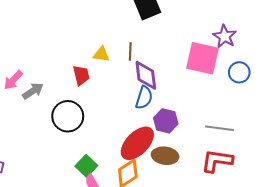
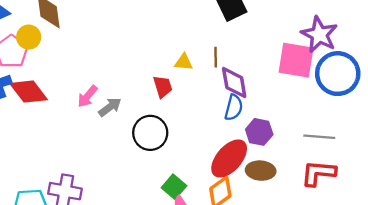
purple star: (225, 36) -> (319, 35), size x1.4
blue circle: (239, 72) -> (338, 74), size x1.8

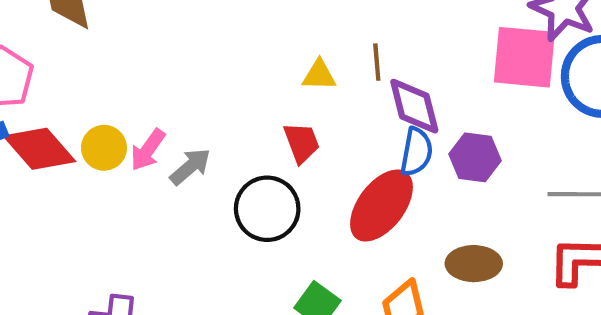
yellow circle: (29, 37) -> (104, 148), moved
red trapezoid: (163, 87) -> (302, 143), moved
purple hexagon: (259, 132) -> (475, 157), moved
red ellipse: (229, 159) -> (381, 205), moved

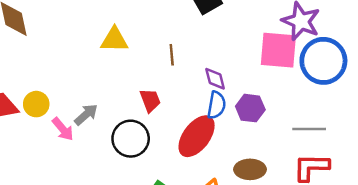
brown line: (377, 62) -> (172, 55), moved
yellow triangle: (319, 75) -> (114, 40), moved, size x1.4
purple diamond: (414, 106) -> (215, 79), size x0.7
pink arrow: (148, 150) -> (63, 129), moved, turned -75

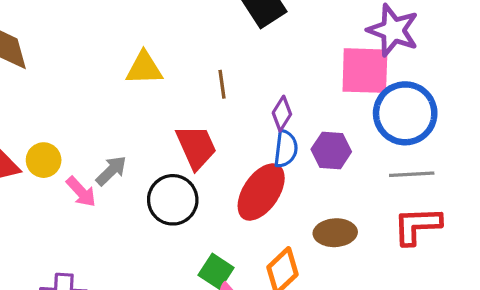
blue circle: (323, 61) -> (405, 113), moved
purple diamond: (215, 79) -> (282, 114), turned 50
red trapezoid: (150, 100) -> (196, 147), size x1.4

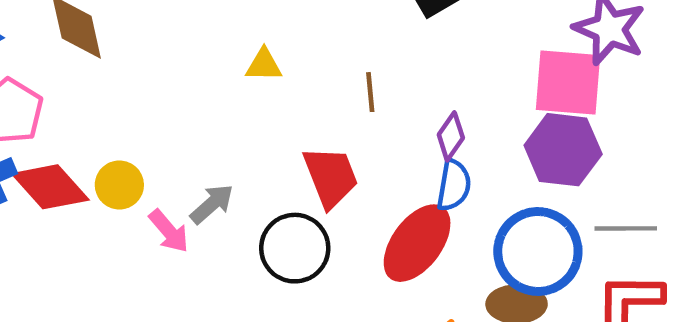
yellow triangle: (144, 68) -> (264, 65), size x0.7
blue circle: (405, 113) -> (538, 252), moved
purple hexagon: (331, 150) -> (563, 150), moved, size x1.4

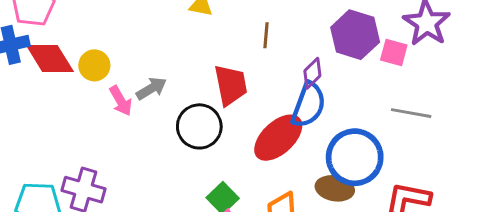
pink square: (568, 83) -> (394, 53), size x0.6
purple hexagon: (563, 150) -> (355, 35), moved
blue semicircle: (454, 185) -> (309, 105), size x1.4
gray line: (626, 228) -> (411, 113), moved

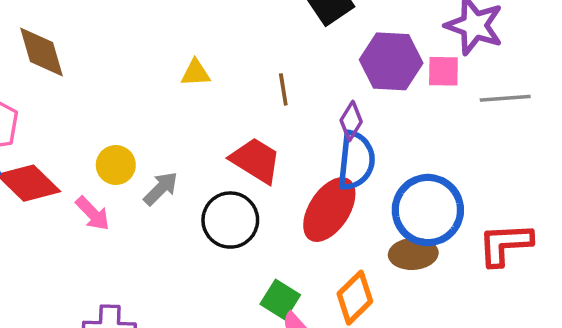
yellow circle: (94, 65) -> (116, 165), moved
red trapezoid: (231, 85) -> (256, 160), turned -33
pink arrow: (121, 101) -> (93, 213), moved
gray line: (411, 113) -> (505, 98), moved

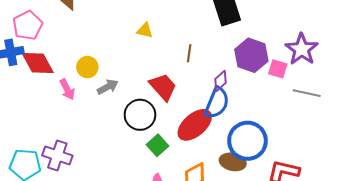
green square: (280, 300) -> (157, 145), moved

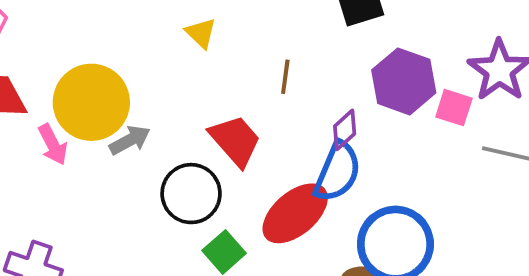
yellow triangle: (145, 30) -> (201, 33), turned 30
yellow circle: (87, 67) -> (91, 102), size x1.8

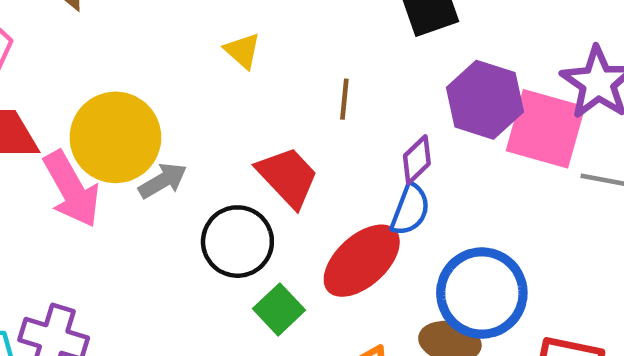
pink square: (454, 108) -> (546, 129), size x1.8
pink arrow: (53, 145) -> (72, 189), size x1.6
blue semicircle: (337, 172) -> (410, 210), size x0.7

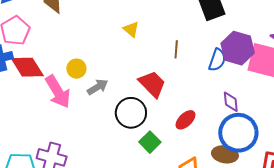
yellow circle: (115, 137) -> (76, 69), size x0.5
purple diamond: (417, 160) -> (231, 102), moved, turned -50
blue semicircle: (410, 210) -> (217, 60), moved
red ellipse: (362, 261) -> (186, 120), size x0.6

